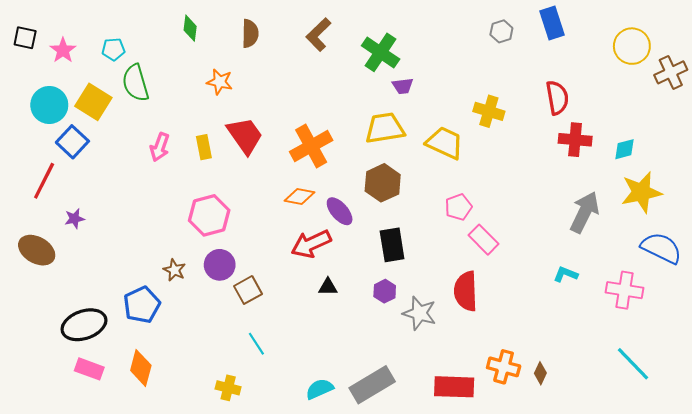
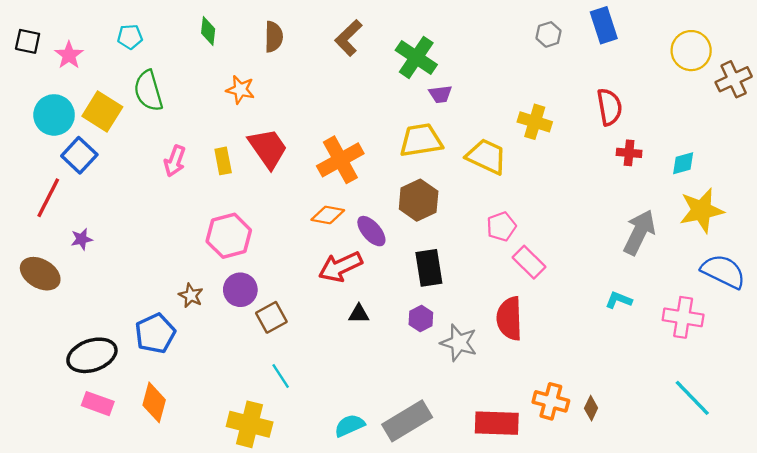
cyan pentagon: (113, 49) -> (130, 37), moved
red cross: (575, 140) -> (629, 153), size x0.7
yellow cross: (228, 388) -> (250, 424), size x1.6

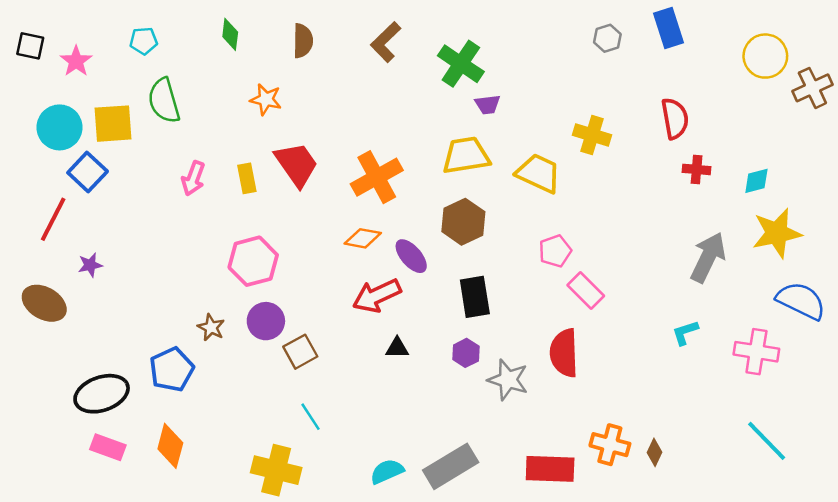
yellow square: (102, 112) -> (113, 124), turned -36
cyan L-shape: (619, 300) -> (685, 333), turned -40

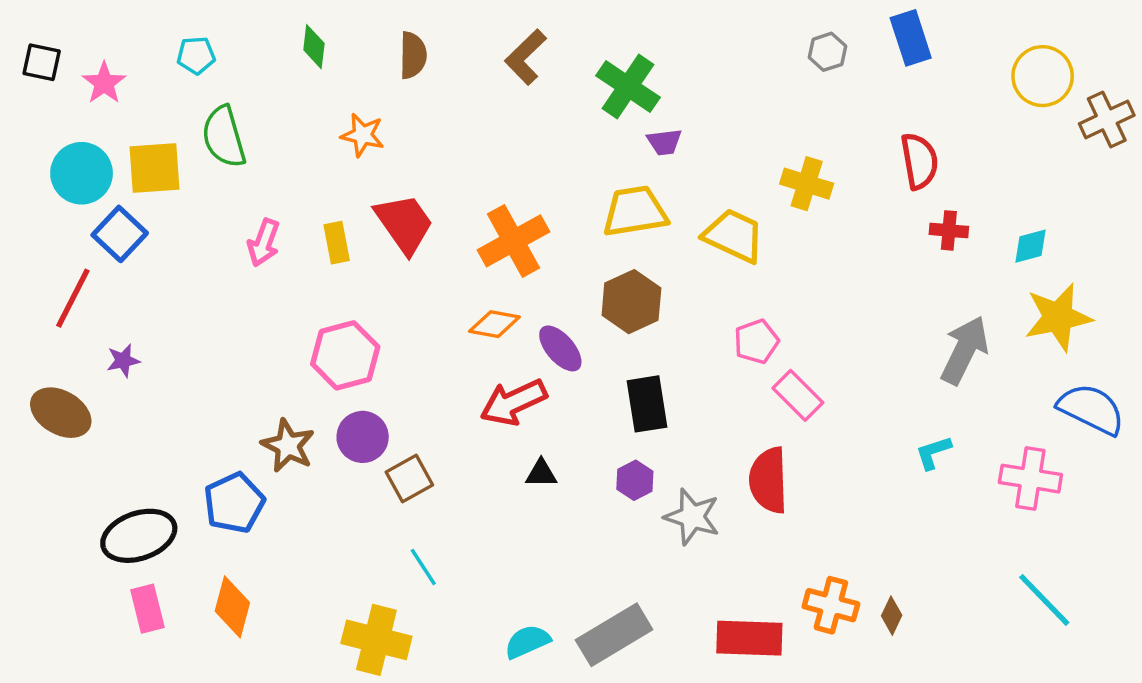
brown star: (211, 327) -> (288, 446), size x1.4
pink rectangle: (108, 447) -> (147, 609), turned 56

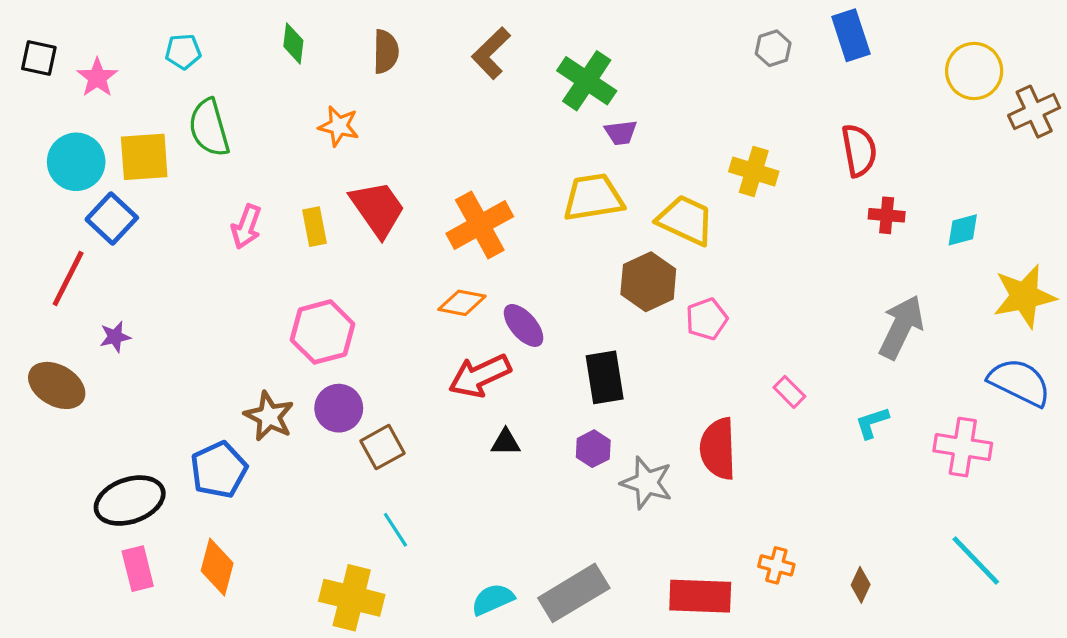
brown hexagon: (631, 302) -> (648, 282), moved
yellow star: (1058, 317) -> (1024, 296), moved
pink rectangle: (798, 395) -> (789, 392), moved, size x0.7
orange cross: (831, 605) -> (776, 565), size x0.7
brown diamond: (892, 616) -> (861, 585), moved

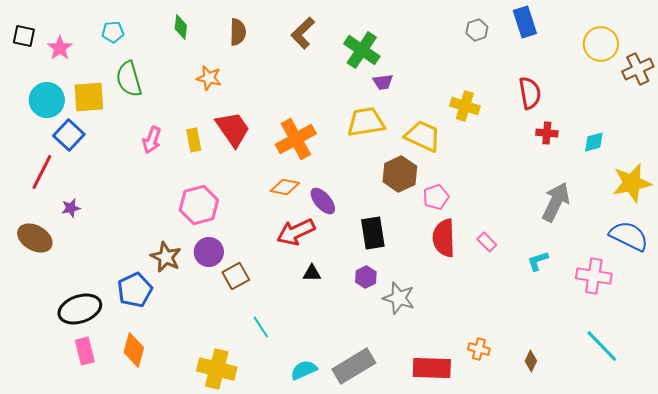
red semicircle: (718, 449) -> (444, 238), moved
cyan line: (395, 530) -> (261, 327), moved

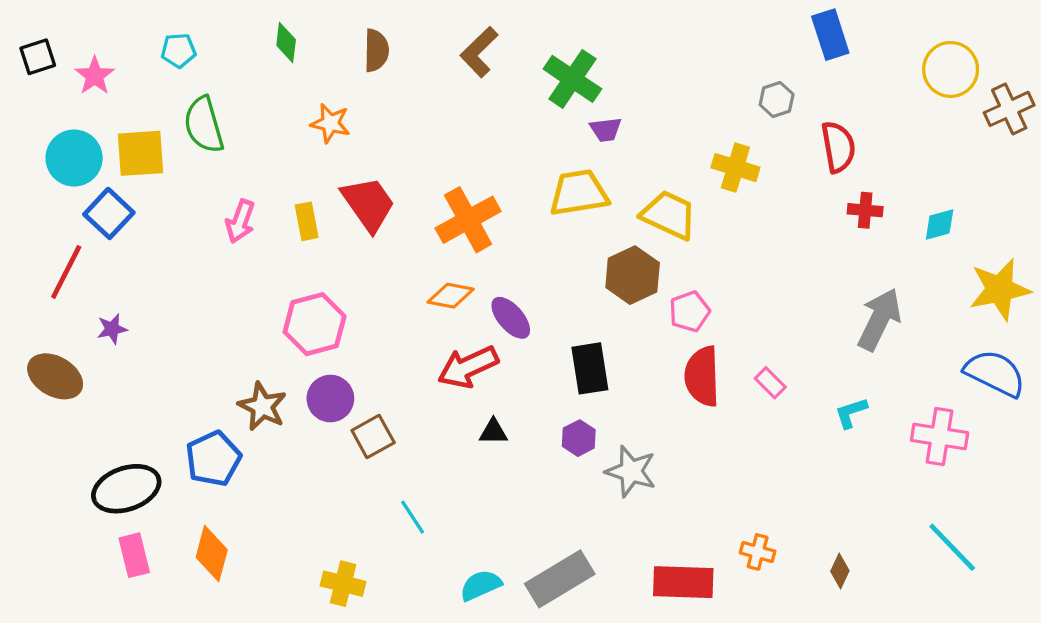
gray hexagon: (477, 30) -> (777, 99), moved
black square: (24, 36) -> (38, 57), turned -30
yellow cross: (217, 369) -> (343, 584), size x0.7

